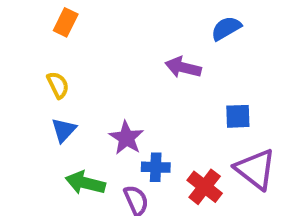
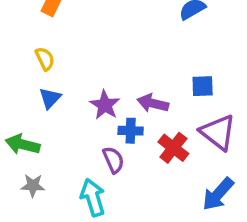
purple arrow: (183, 67) -> (153, 103), moved
green arrow: (85, 183) -> (23, 144), moved

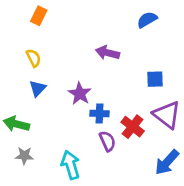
purple arrow: (153, 103) -> (107, 53), moved
purple semicircle: (113, 160) -> (107, 141), moved

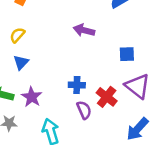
yellow semicircle: (34, 58) -> (17, 35), turned -112
purple star: (80, 94) -> (32, 97), moved

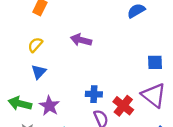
purple arrow: (84, 30) -> (81, 40), moved
blue square: (127, 54) -> (155, 62), moved

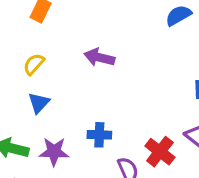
blue cross: (94, 94) -> (99, 135), moved
purple star: (49, 106) -> (54, 152), turned -30

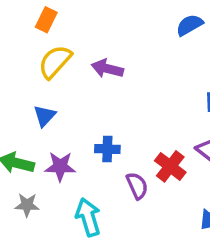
yellow semicircle: (34, 64) -> (55, 62), moved, size x1.5

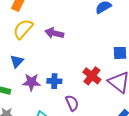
purple star: (60, 166) -> (31, 82), moved
red cross: (170, 166) -> (92, 76), moved

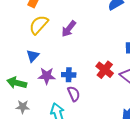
purple arrow: (54, 33) -> (69, 29), turned -66
purple semicircle: (72, 103) -> (74, 94), moved

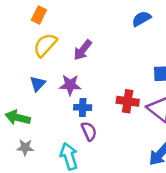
red cross: (105, 70) -> (128, 101), turned -30
purple star: (47, 76) -> (70, 85), moved

